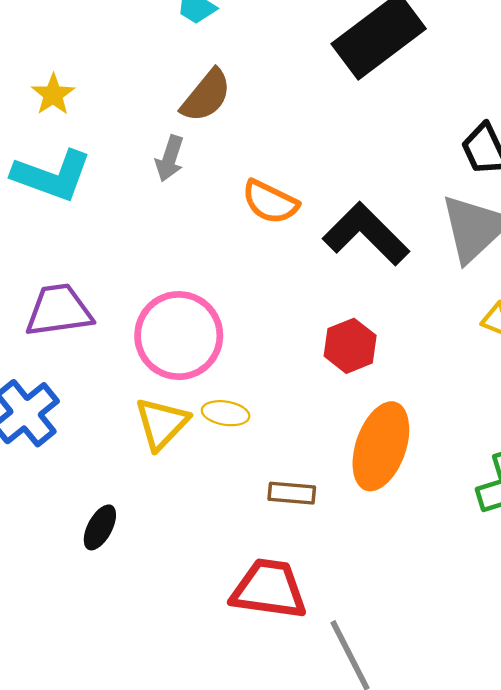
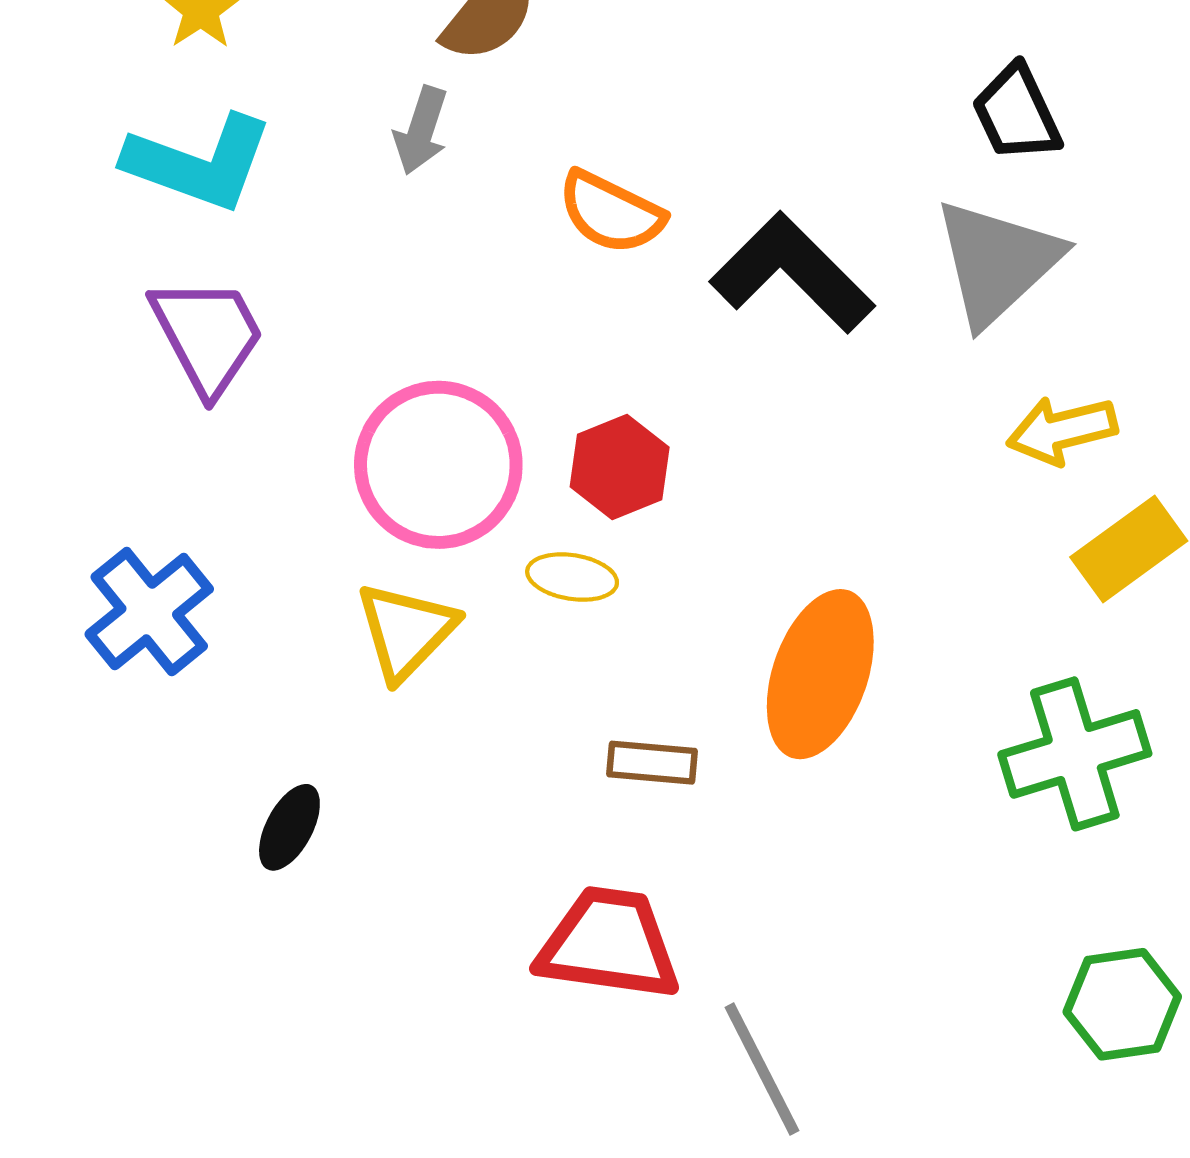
purple trapezoid: (59, 310) -> (207, 335), moved, turned 70
red hexagon: (350, 346) -> (620, 467), moved
yellow ellipse: (226, 413) -> (572, 577), moved

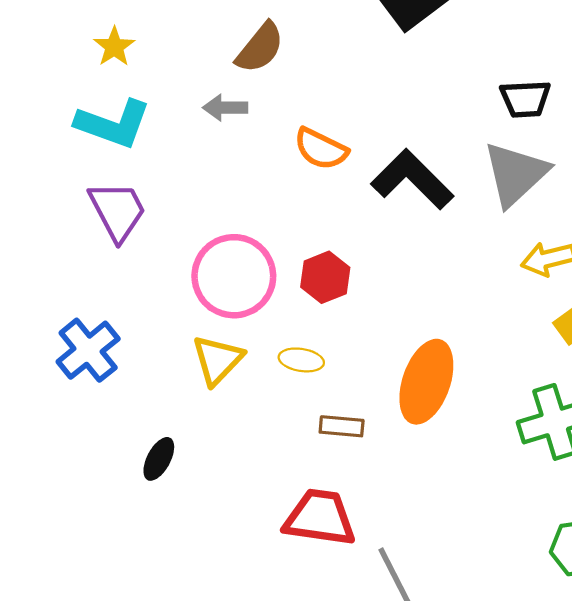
black trapezoid: (1017, 113) -> (525, 99), turned -68
gray arrow: (421, 130) -> (225, 108), turned 72
yellow ellipse: (572, 577) -> (301, 360), moved

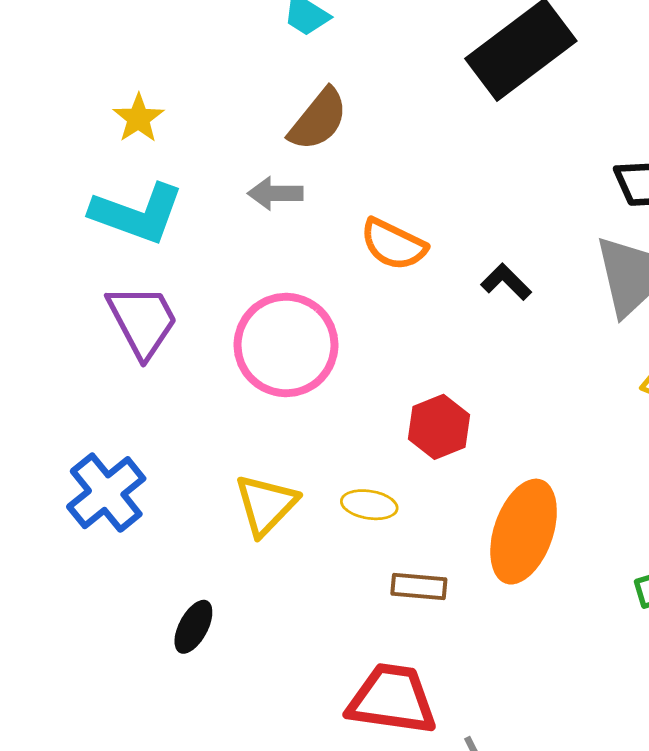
black L-shape: (412, 179) -> (506, 282), size x0.5
pink circle: (234, 276) -> (286, 345), moved
red hexagon: (325, 277) -> (439, 427), moved

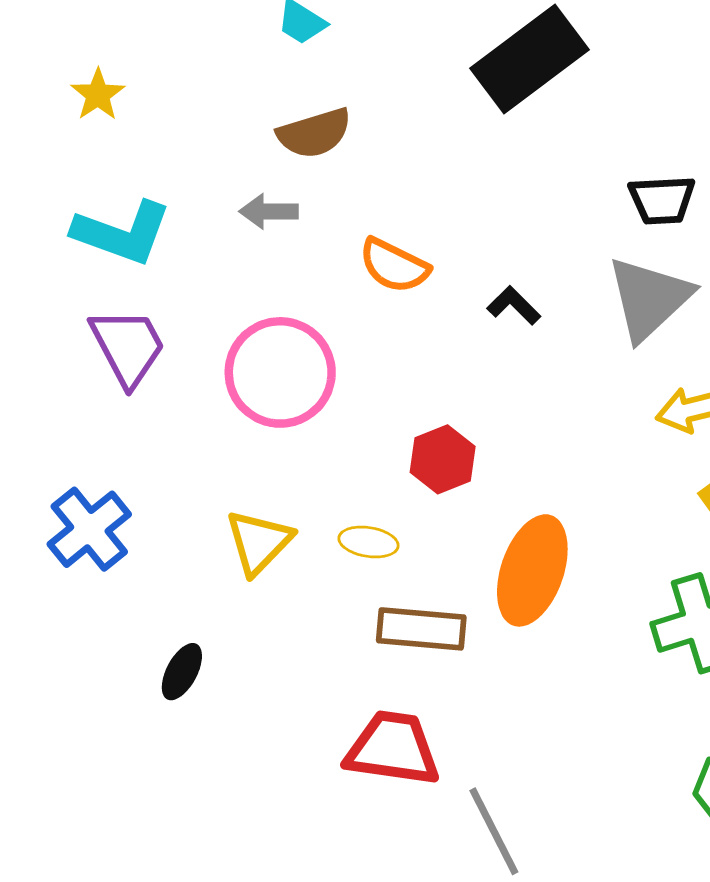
yellow star: (138, 118) -> (98, 95), moved
brown semicircle: (318, 120) -> (314, 133), turned 34
brown rectangle: (419, 587) -> (421, 629), size x1.5

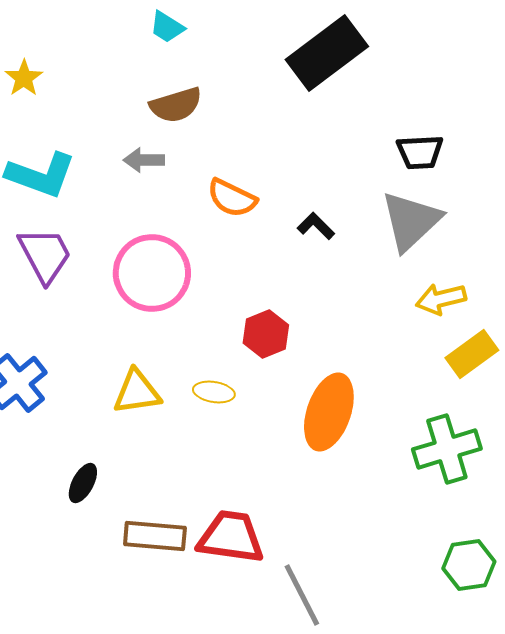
yellow triangle: (259, 542) -> (137, 392), turned 38
brown rectangle: (421, 629) -> (155, 536), moved

